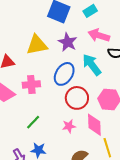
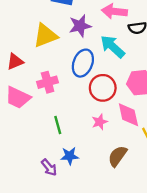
purple star: (68, 42) -> (80, 26), turned -30
green line: (33, 122) -> (58, 125), turned -49

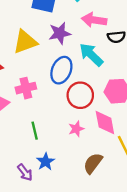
blue star: (70, 156) -> (46, 162), turned -30

